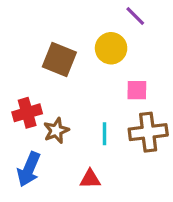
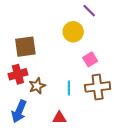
brown square: (59, 60) -> (25, 47), moved, turned -30
pink square: (137, 90) -> (90, 59), turned -32

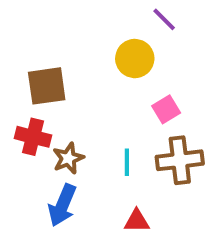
red cross: (18, 74) -> (33, 137), turned 30
blue arrow: (19, 111) -> (62, 205), moved
red triangle: (59, 118) -> (137, 221), moved

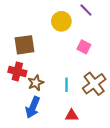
yellow circle: (135, 59) -> (61, 21), moved
pink square: (166, 109) -> (84, 47), moved, turned -32
brown cross: (180, 160) -> (94, 84), turned -30

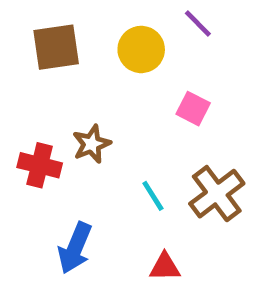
brown square: (24, 45) -> (56, 47), moved
brown star: (36, 83) -> (92, 144), moved
cyan line: (66, 85) -> (153, 196), turned -32

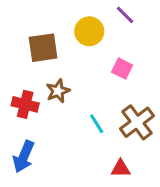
brown square: (56, 47) -> (43, 48), moved
blue arrow: (75, 248) -> (24, 157), moved
red triangle: (165, 267) -> (121, 169), moved

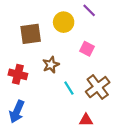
brown star: (58, 91) -> (51, 65), moved

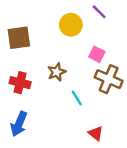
brown square: (31, 34) -> (19, 38), moved
brown cross: (98, 87) -> (109, 79), moved, turned -30
red triangle: (86, 120) -> (96, 133), turned 40

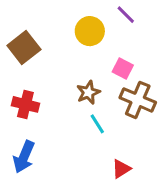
brown square: (19, 38) -> (24, 48), turned -30
brown star: (57, 72) -> (88, 92), moved
red triangle: (96, 133) -> (121, 169), turned 49

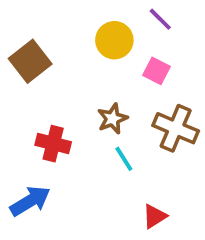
pink square: (123, 69) -> (156, 71), moved
red cross: (25, 104) -> (53, 144), moved
blue arrow: (24, 157) -> (30, 201), turned -144

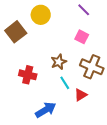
yellow circle: (114, 40) -> (41, 15), moved
blue arrow: (30, 201) -> (46, 110), moved
red triangle: (155, 216) -> (81, 95), moved

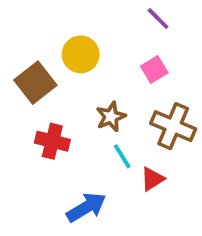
yellow circle: (41, 15) -> (81, 54), moved
brown square: (16, 32) -> (35, 83), moved
pink square: (82, 37) -> (154, 69), turned 32

